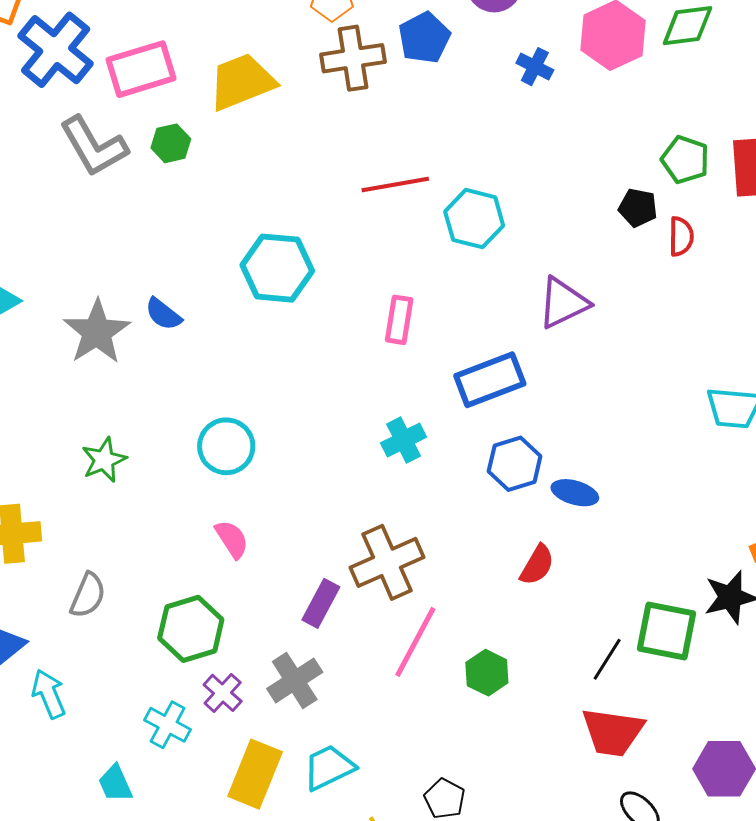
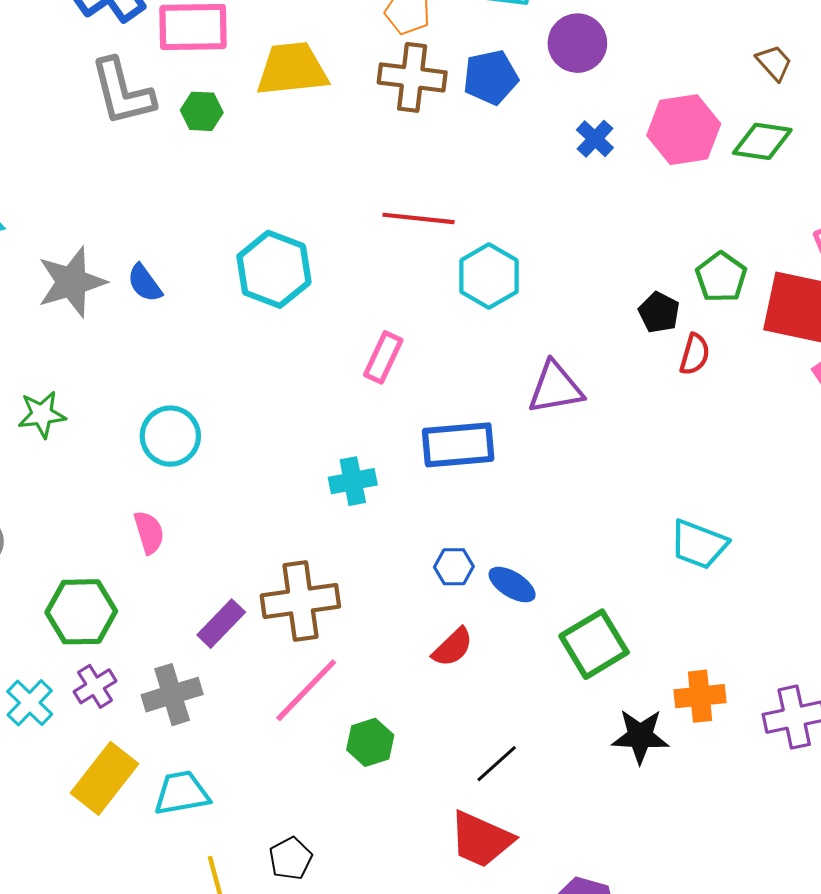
blue hexagon: (515, 464) -> (454, 567), moved, size x0.7
green square: (667, 631) -> (594, 644), moved, turned 32

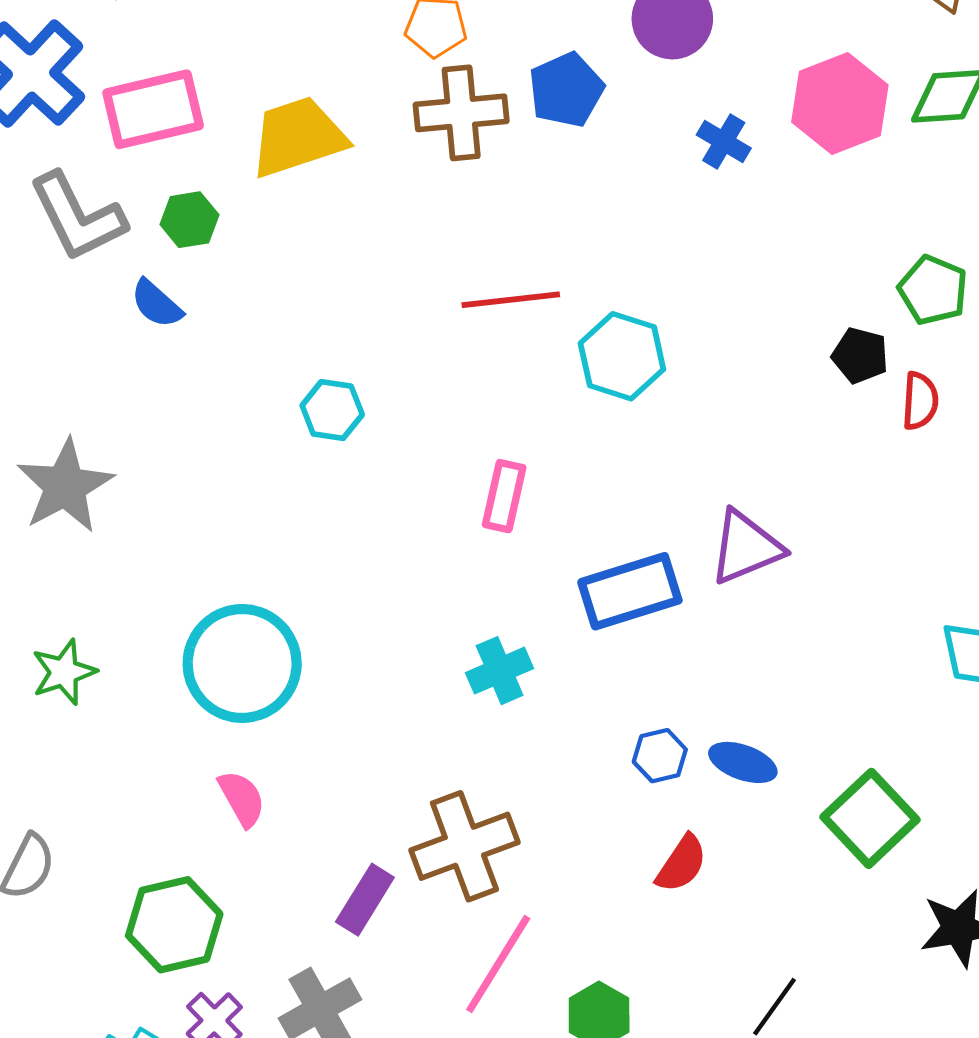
cyan hexagon: (274, 269) -> (332, 410), size x0.6
blue semicircle: (145, 283) -> (157, 304), moved
purple triangle: (555, 388) -> (746, 547), moved
cyan circle: (170, 436) -> (242, 663), size x1.4

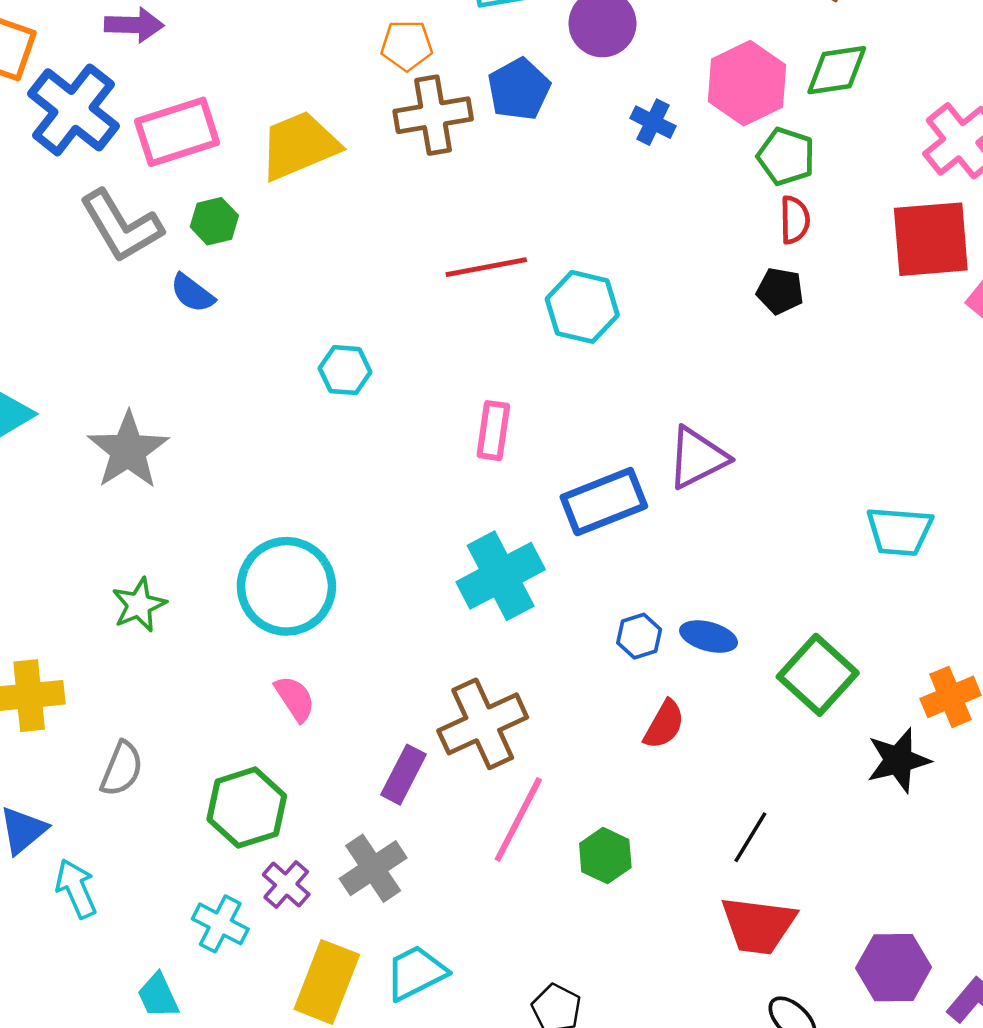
green pentagon: (933, 290) -> (786, 156), moved
red semicircle: (920, 401) -> (795, 220), moved
cyan cross: (500, 671) -> (501, 576), size x1.6

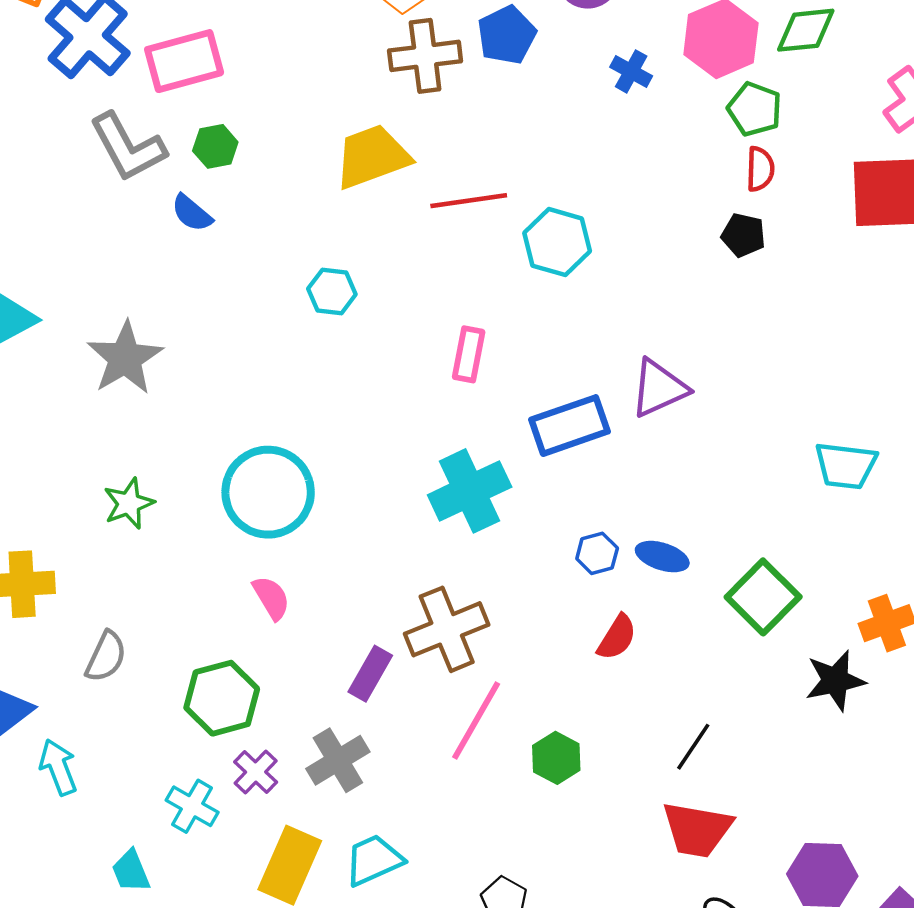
yellow trapezoid: (299, 145) -> (372, 157), moved

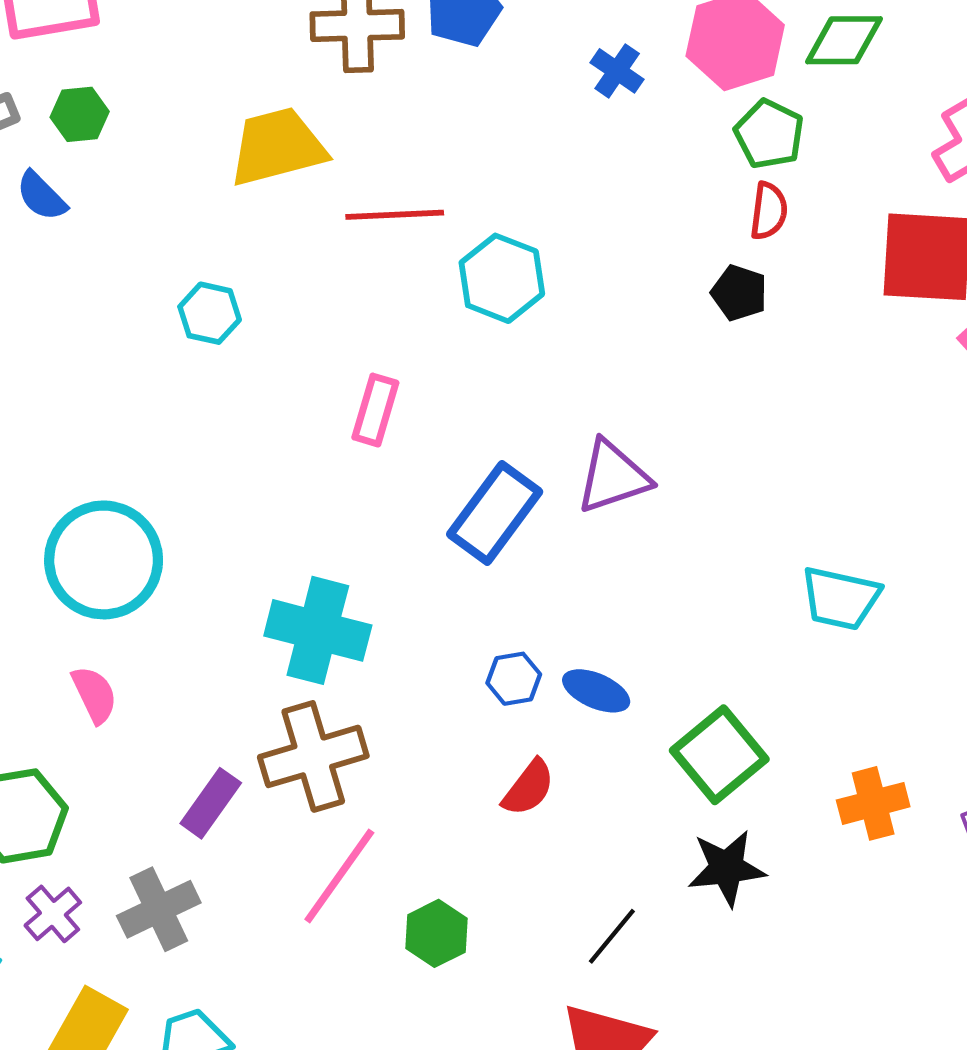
blue rectangle: (569, 426) -> (495, 513), turned -40
cyan cross: (470, 491) -> (318, 630), moved, turned 34
black star: (835, 680) -> (727, 868), moved

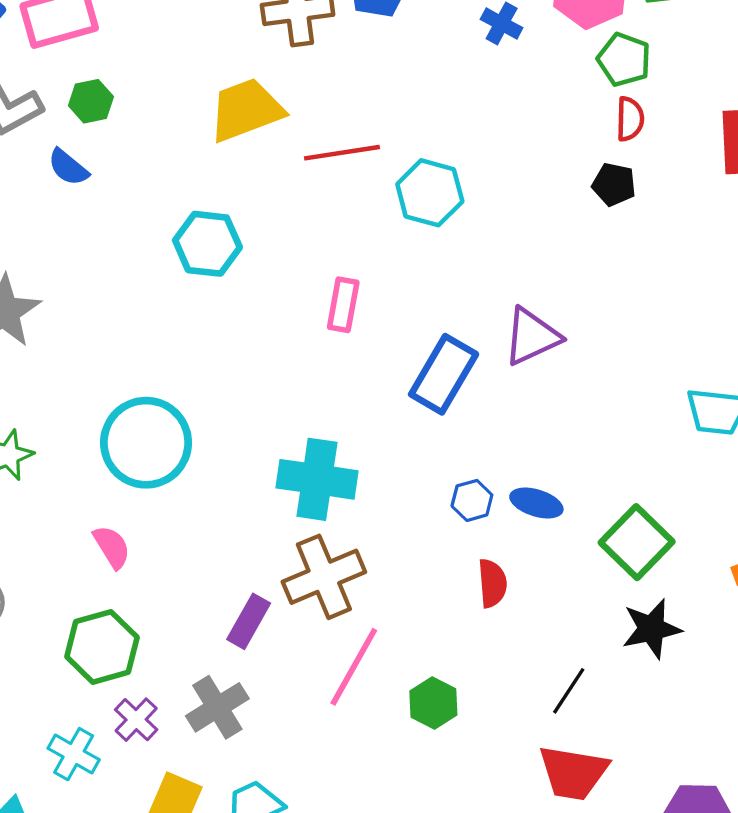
cyan hexagon: (210, 313) -> (207, 244), size x1.4
pink semicircle: (94, 695) -> (112, 547), moved
red semicircle: (529, 788) -> (492, 583), turned -36

